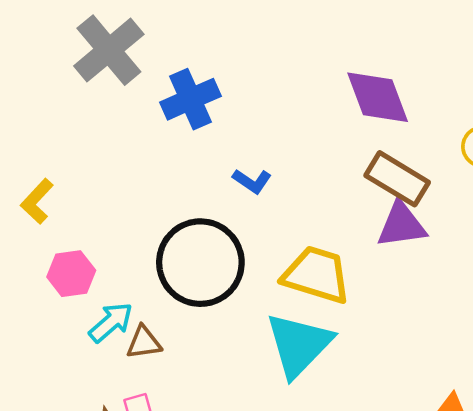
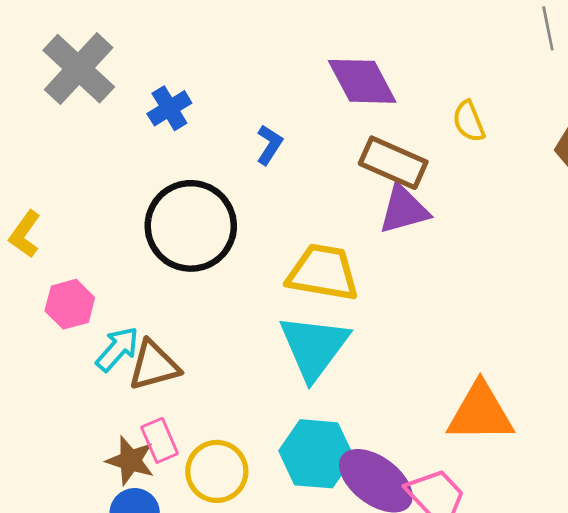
blue cross: (191, 99) -> (169, 108), size x0.7
blue L-shape: (252, 181) -> (269, 145), moved, turned -84
black circle: (200, 263) -> (191, 226), moved
brown triangle: (144, 342) -> (154, 365), size x1.4

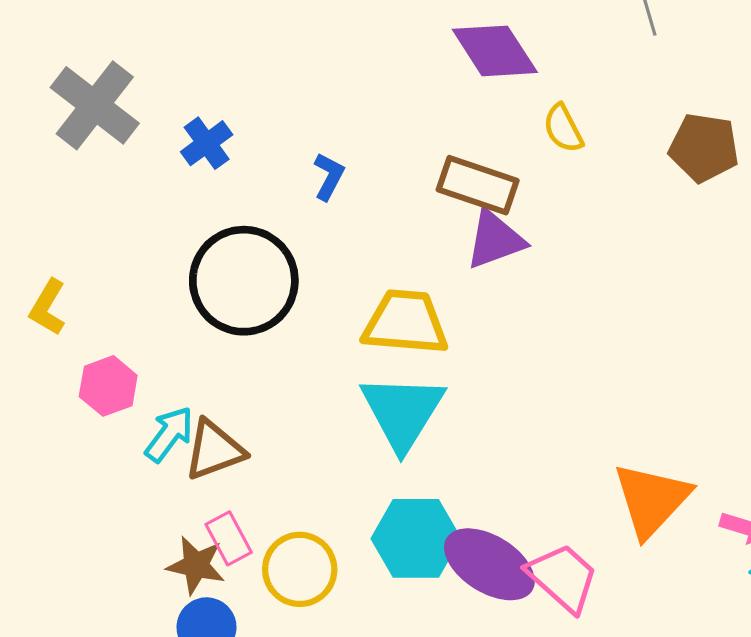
purple diamond: (362, 81) -> (495, 51), moved
orange triangle: (480, 413) -> (652, 500), moved, turned -42

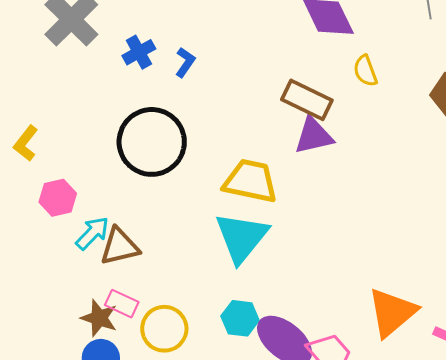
blue L-shape: (329, 176) -> (185, 62), moved
pink rectangle: (229, 538) -> (122, 304), turned -44
cyan hexagon: (416, 538) -> (240, 318), size x0.7

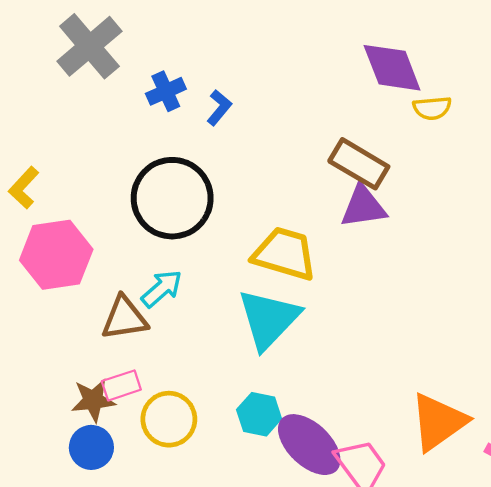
yellow semicircle: (365, 71) -> (432, 108), moved, turned -80
pink hexagon: (58, 198) -> (56, 255), size x1.6
cyan arrow: (92, 233) -> (162, 289), moved
pink rectangle: (122, 304) -> (121, 385), turned -48
brown star: (99, 318) -> (93, 400), turned -30

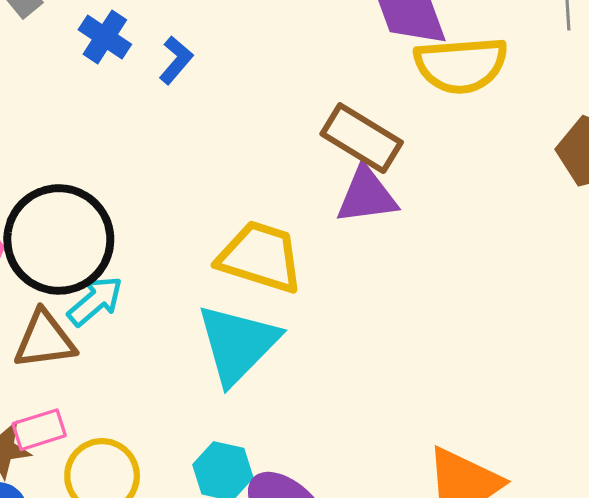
blue cross: (166, 91) -> (105, 37), turned -33
yellow semicircle: (432, 108) -> (461, 65), size x1.8
black circle: (172, 198) -> (59, 239), moved

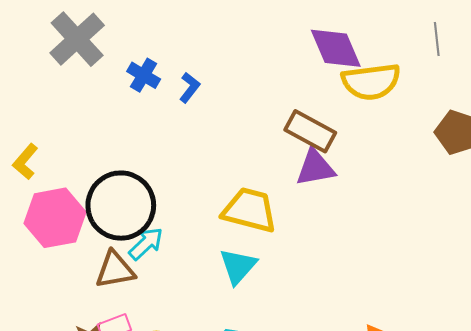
cyan triangle: (238, 344) -> (238, 266), size x0.7

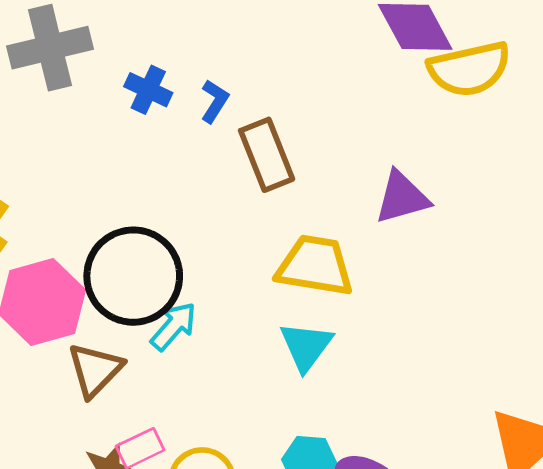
gray cross: (77, 39) -> (50, 48), turned 34
brown rectangle: (310, 131) -> (267, 155), moved, turned 45
brown triangle: (115, 270) -> (95, 370), moved, turned -30

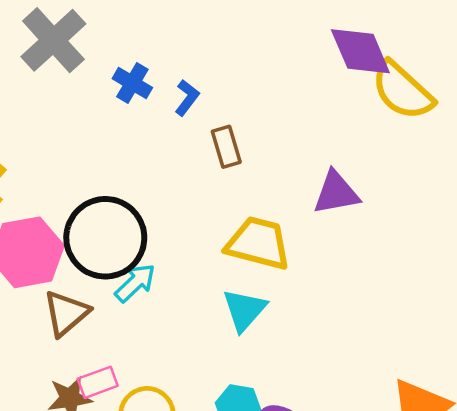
gray cross: (50, 48) -> (53, 40), turned -34
yellow semicircle: (469, 69) -> (402, 91), turned 50
brown rectangle: (267, 155) -> (226, 147), size x0.7

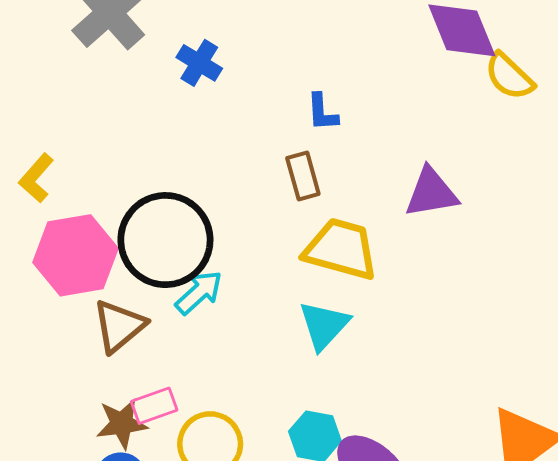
yellow semicircle: (402, 91) -> (509, 76), size x0.7
blue L-shape: (187, 98) -> (322, 112), moved, turned 138
brown rectangle: (226, 147) -> (303, 176), moved

